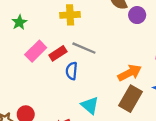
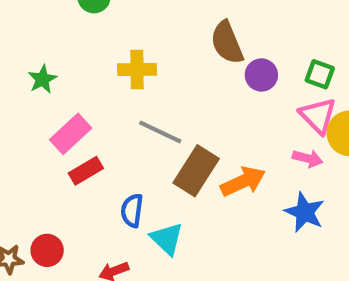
red rectangle: (58, 53) -> (86, 171), moved
blue semicircle: (72, 71) -> (132, 211), moved
brown rectangle: (131, 99) -> (196, 171), moved

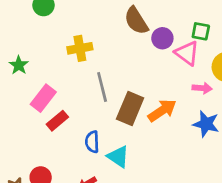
pink triangle: (318, 116) -> (187, 53), moved
gray line: (160, 132) -> (102, 87), turned 60

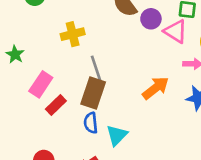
brown rectangle: (130, 109) -> (93, 93), moved
cyan triangle: (118, 157) -> (117, 135), turned 45

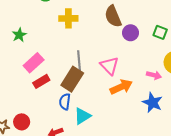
pink triangle: (176, 31) -> (109, 66), moved
yellow cross: (73, 34) -> (68, 18), moved

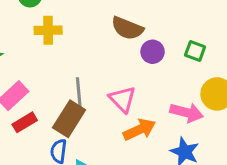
brown semicircle: (113, 16) -> (127, 28), turned -45
yellow cross: (68, 18) -> (48, 30), moved
pink arrow: (154, 75) -> (187, 112), size x1.5

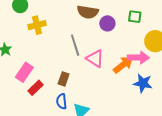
gray line: (79, 94) -> (75, 45), moved
brown rectangle: (69, 119) -> (64, 79), size x0.6
orange arrow: (139, 130) -> (123, 65), moved

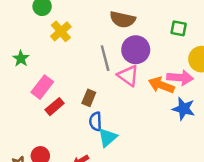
purple circle: (107, 23) -> (136, 50), moved, size x1.5
yellow cross: (37, 25) -> (61, 31), turned -30
orange arrow: (123, 65) -> (161, 85), turned -125
blue semicircle: (62, 101) -> (95, 121), moved

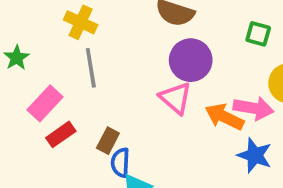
yellow cross: (61, 31) -> (81, 22), turned -30
gray line: (105, 58) -> (91, 68), moved
brown rectangle: (89, 98) -> (108, 141), moved

